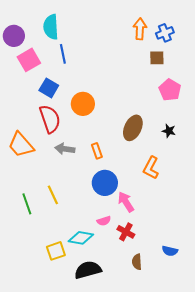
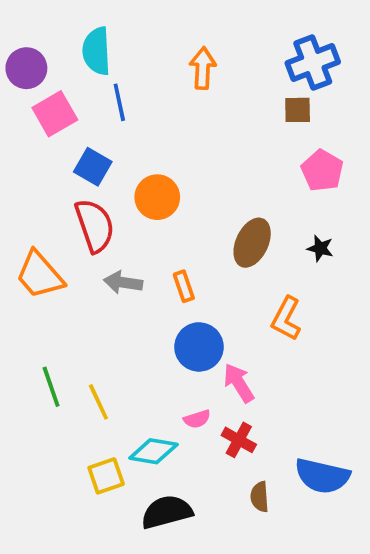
orange arrow: (140, 29) -> (203, 68), moved
blue cross: (165, 33) -> (313, 62), size x1.5
yellow line: (53, 195) -> (98, 402), moved
blue semicircle: (170, 251) -> (322, 476), size x1.8

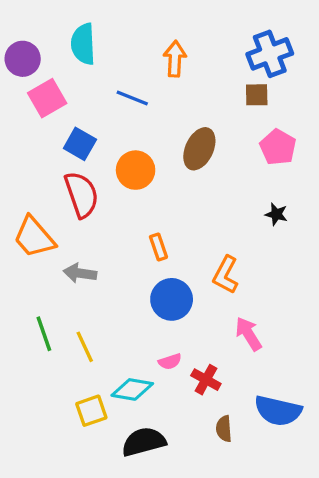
blue line: (119, 102) -> (132, 98), moved, turned -56
brown ellipse: (252, 243) -> (199, 149), moved
gray arrow: (123, 282) -> (80, 273), moved
orange L-shape: (286, 319) -> (226, 275), moved
pink arrow: (239, 383) -> (248, 334), moved

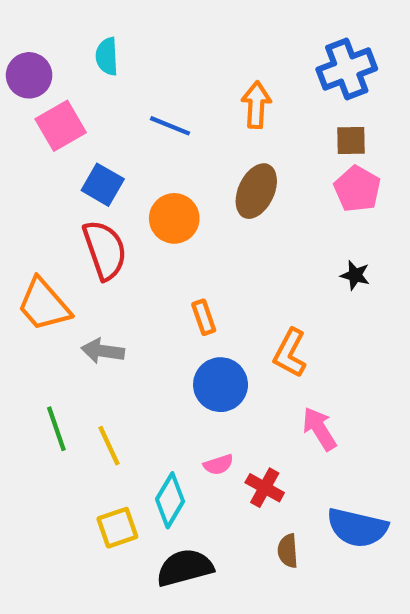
cyan semicircle: (83, 44) -> (107, 56), size x0.7
orange arrow: (175, 59) -> (256, 105), moved
brown square: (257, 95) -> (351, 141), moved
cyan diamond: (132, 389) -> (170, 500), turned -69

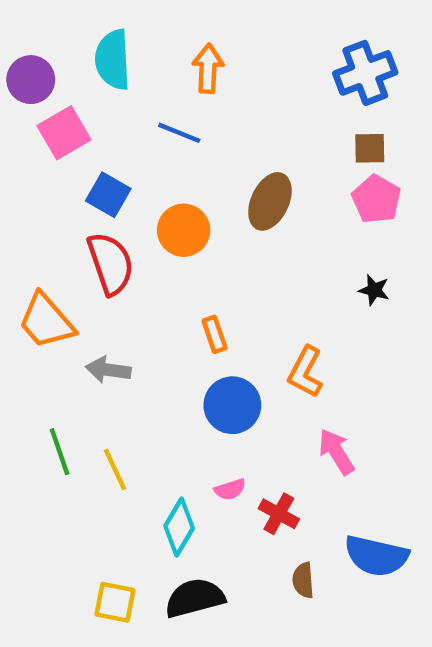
cyan semicircle: (107, 56) -> (113, 60), size x1.5
orange arrow: (256, 105) -> (208, 69), moved
yellow square: (117, 528) -> (115, 602), moved, turned 30

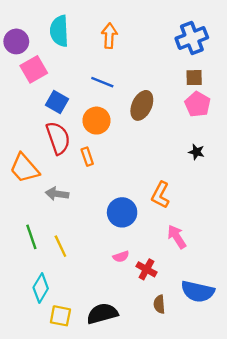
blue line: (179, 133) -> (102, 82), moved
orange rectangle: (215, 334) -> (87, 157), moved
cyan diamond: (179, 527) -> (41, 288), moved

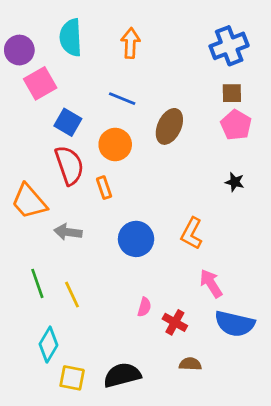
blue circle: (122, 212) -> (136, 239), moved
pink semicircle: (121, 257) -> (144, 307), turned -56
blue semicircle: (198, 291) -> (235, 324), moved
brown semicircle: (159, 304) -> (190, 364), turned 96

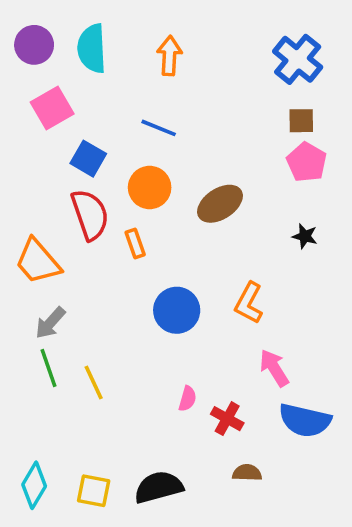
blue cross: (229, 46) -> (298, 59), turned -30
purple circle: (19, 50) -> (34, 45), moved
brown ellipse: (169, 126) -> (220, 204), moved, turned 32
gray arrow: (68, 232) -> (50, 323), moved, turned -56
cyan diamond: (48, 345) -> (34, 485), moved

